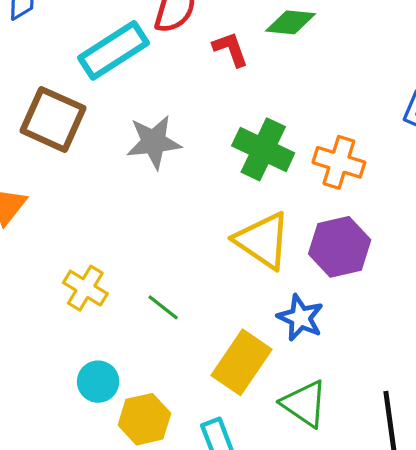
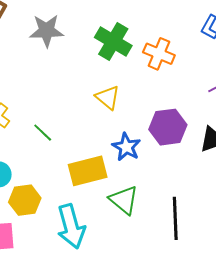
yellow triangle: (263, 241) -> (108, 97), size x0.7
purple hexagon: (340, 247) -> (168, 127), moved
yellow rectangle: (242, 362) -> (88, 171), turned 36

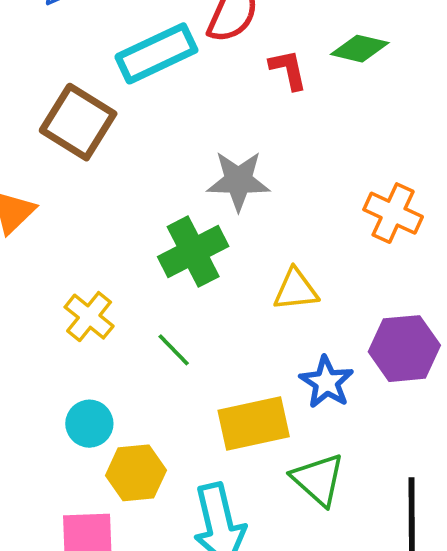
gray star: (47, 31) -> (238, 181), moved
green cross: (113, 42) -> (193, 252), moved, turned 30
yellow triangle: (108, 97) -> (296, 290), turned -48

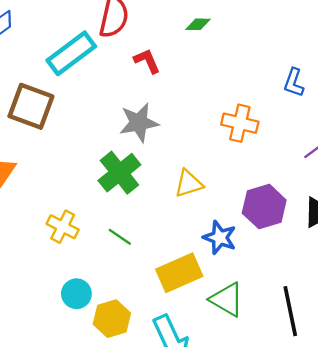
green diamond: (360, 49) -> (198, 24), size x0.7
red L-shape: (288, 70) -> (147, 61), moved

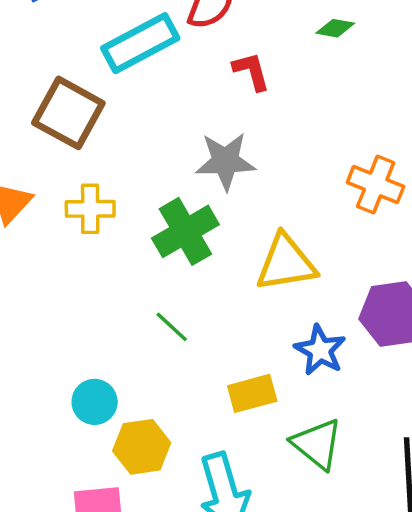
yellow triangle: (189, 184) -> (286, 263), size x1.4
yellow cross: (63, 227) -> (90, 209), moved, turned -36
yellow rectangle: (179, 273) -> (252, 393), size x0.7

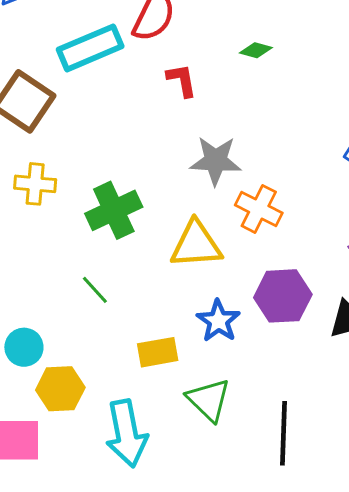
gray star: (225, 161) -> (216, 161), moved
orange cross: (376, 185) -> (259, 209), moved

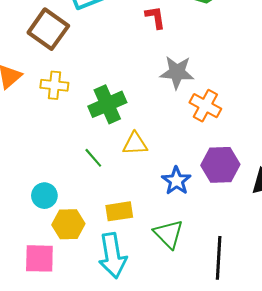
yellow triangle: (196, 245) -> (135, 144), moved, size x0.7
yellow rectangle: (158, 352) -> (119, 211), moved

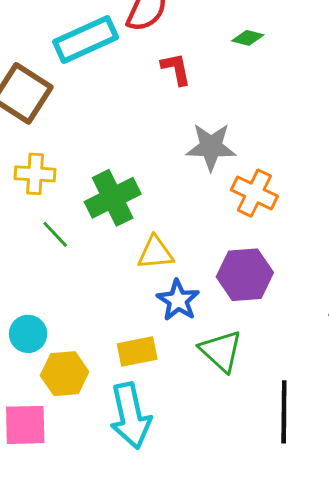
green line: (93, 158) -> (55, 234), moved
purple hexagon: (220, 165) -> (245, 275), moved
blue star: (176, 181) -> (178, 300), moved
green triangle: (169, 234) -> (221, 351), moved

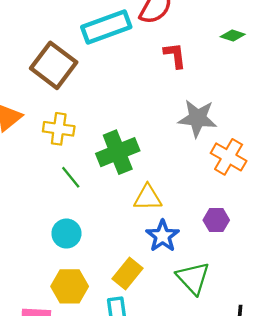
purple hexagon: (245, 275) -> (216, 220), size x0.6
cyan circle: (28, 334) -> (66, 234), moved
yellow rectangle: (137, 351) -> (128, 273), turned -44

